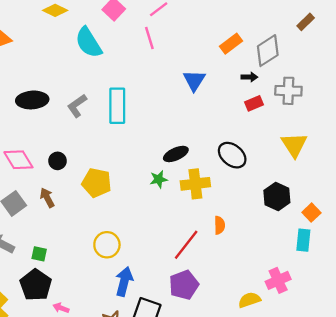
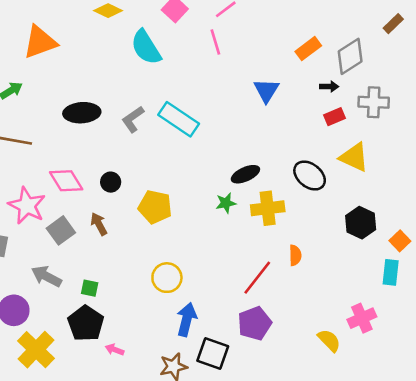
cyan rectangle: (117, 106) -> (179, 119), turned -56
yellow triangle: (294, 145) -> (354, 157), moved, turned -32
yellow semicircle: (249, 300) -> (329, 340), turned 65

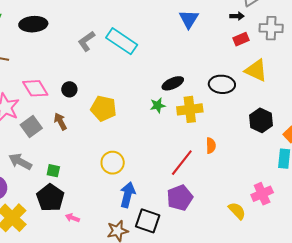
black ellipse: (82, 113) -> (33, 24), moved
black ellipse: (310, 176) -> (222, 84), turned -35

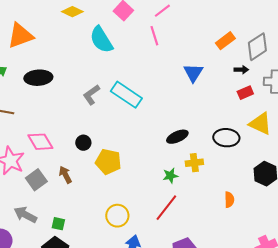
black circle: (69, 89) -> (83, 143), moved
green star: (158, 105) -> (170, 176), moved
yellow cross: (190, 109) -> (194, 163), size x0.7
orange semicircle: (211, 146) -> (229, 200), moved
red line: (182, 163) -> (166, 208), moved

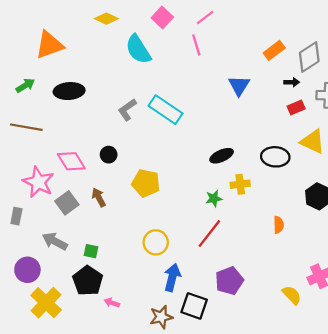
black circle: (83, 143) -> (109, 155), moved

